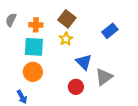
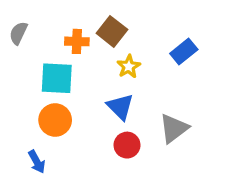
orange cross: (36, 25) -> (77, 41), moved
yellow star: (66, 39) -> (129, 67), moved
blue triangle: (84, 62) -> (120, 107), moved

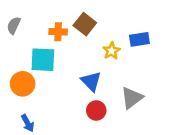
blue rectangle: (184, 51) -> (139, 39), turned 30
yellow star: (129, 67) -> (111, 51), moved
orange circle: (55, 120) -> (23, 84), moved

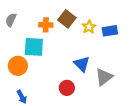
yellow star: (111, 51) -> (89, 27), moved
blue triangle: (91, 81) -> (82, 64), moved
red circle: (96, 110) -> (67, 88), moved

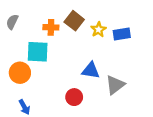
blue triangle: (82, 64) -> (91, 71), turned -36

